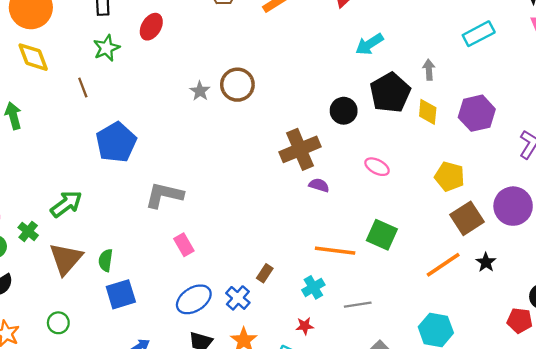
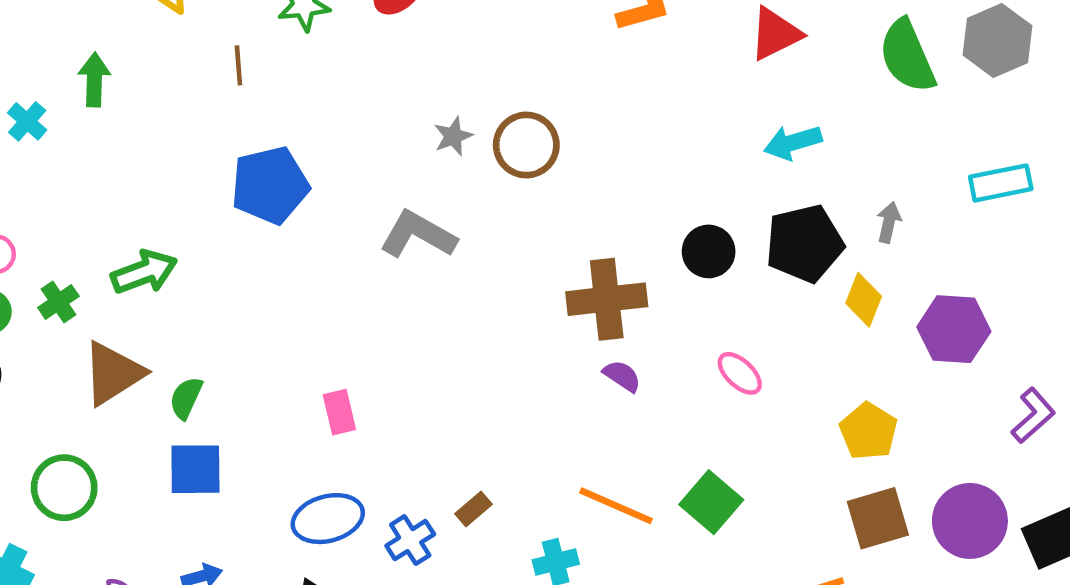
gray L-shape: (164, 195) -> (418, 235), moved
green circle: (58, 323) -> (64, 488), size x1.5

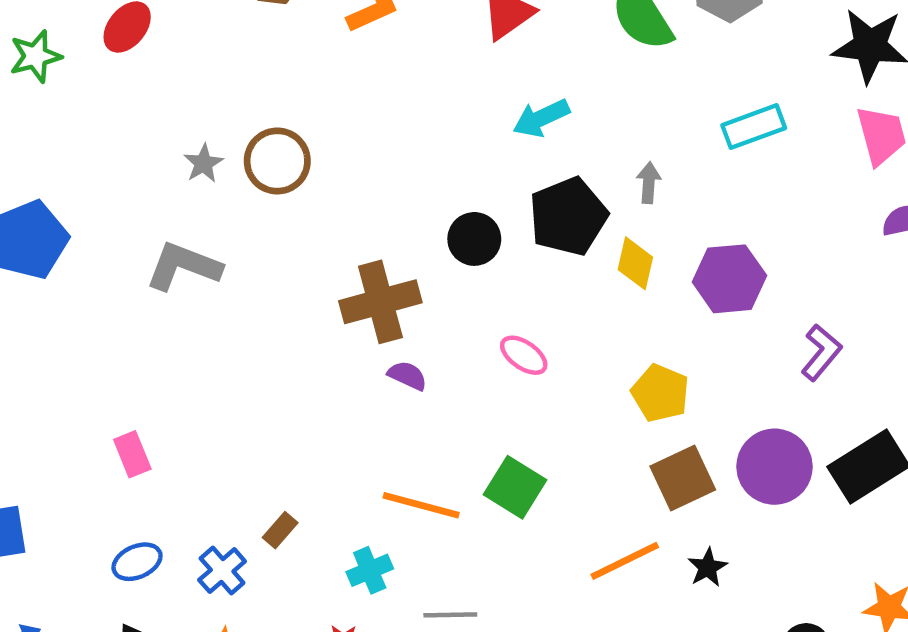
blue ellipse: (328, 519) -> (137, 562), size x0.7

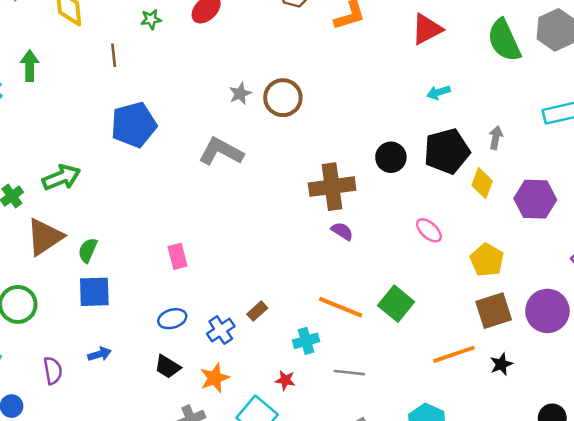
green star: (35, 56) -> (151, 19), size x0.7
cyan arrow: (541, 118) -> (438, 92), size x0.7
pink ellipse: (524, 355) -> (429, 230), moved

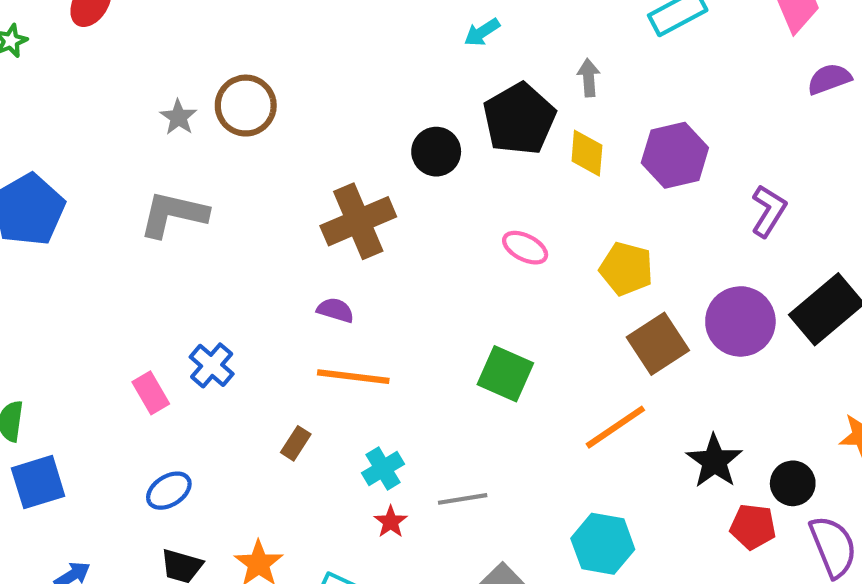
purple semicircle: (342, 231) -> (335, 310), moved
orange line: (340, 307) -> (353, 377), moved
blue cross: (221, 330) -> (212, 365), moved
black star: (501, 364) -> (714, 461), moved, size x1.5
red star: (285, 380) -> (391, 522), moved, turned -30

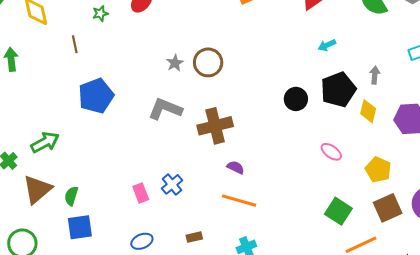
brown cross: (358, 221) -> (215, 126), moved
green square: (505, 374) -> (338, 211), moved
brown rectangle: (296, 443) -> (194, 237), moved, turned 35

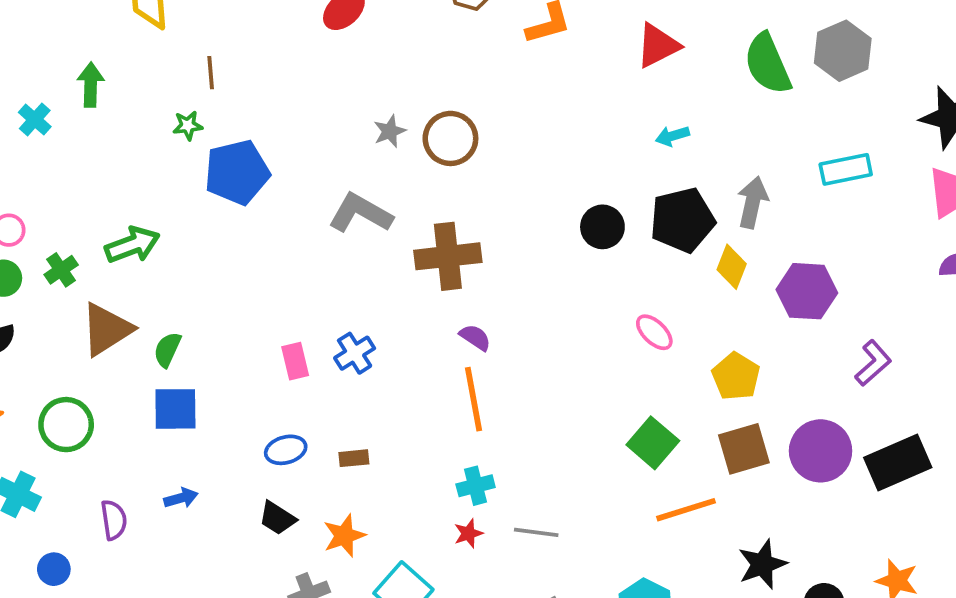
green star: (100, 14) -> (188, 125), moved
gray arrow: (375, 75) -> (753, 202), size x1.5
orange line: (239, 201) -> (473, 399), turned 56
brown rectangle: (194, 237) -> (354, 458), moved

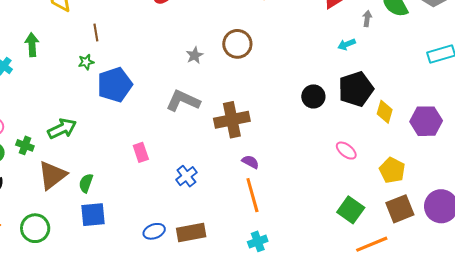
brown circle: (450, 138) -> (237, 44), moved
gray arrow: (753, 202) -> (367, 19), moved, size x0.6
green cross: (61, 270) -> (25, 145), turned -30
pink rectangle: (295, 361) -> (141, 152), moved
brown rectangle: (354, 458) -> (191, 232), size x1.8

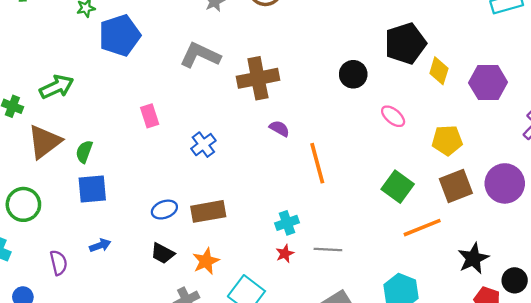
black circle: (313, 96) -> (353, 74), moved
yellow pentagon: (392, 170) -> (447, 140), turned -30
orange line: (252, 195) -> (317, 163), moved

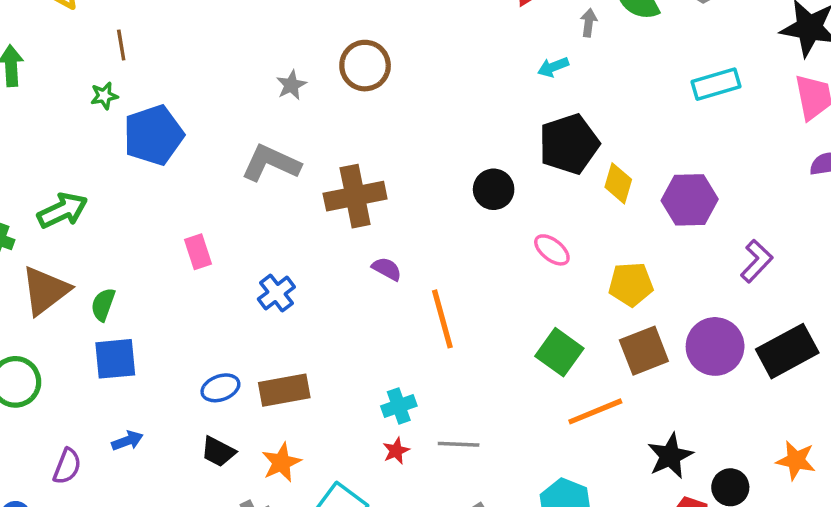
purple semicircle: (59, 263) -> (67, 466), turned 35

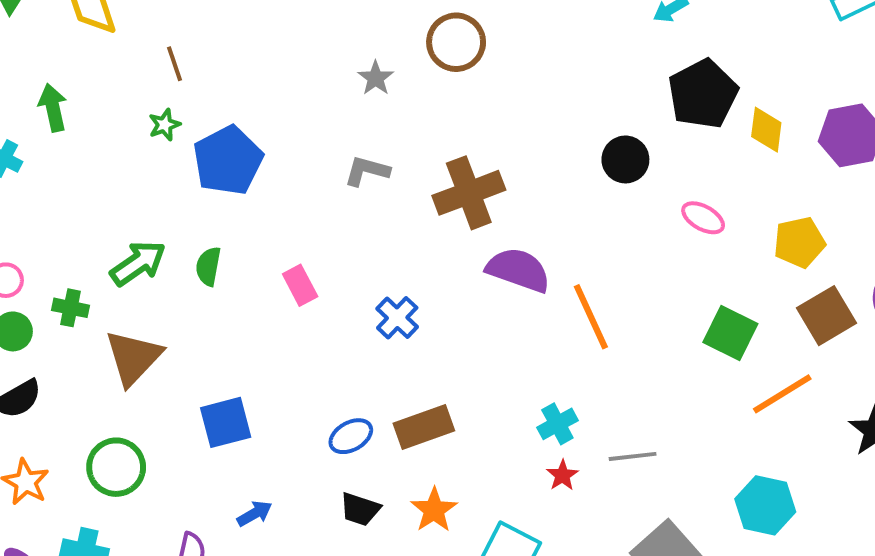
gray L-shape: (271, 163) -> (367, 171), size x0.7
purple semicircle: (387, 269) -> (518, 270), size x1.8
green semicircle: (103, 305) -> (208, 266), moved

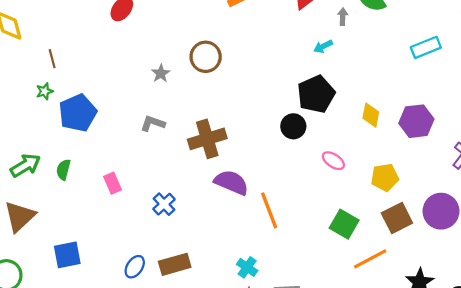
black pentagon: (703, 94) -> (316, 94), moved
cyan cross: (557, 424) -> (247, 267), turned -30
blue ellipse: (351, 436) -> (135, 267), turned -30

